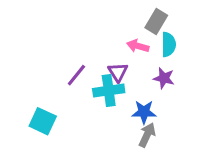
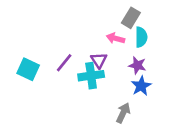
blue star: (144, 112) -> (141, 86), moved, turned -30
cyan square: (43, 121) -> (28, 69), moved

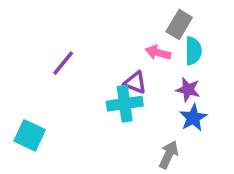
purple triangle: (99, 60) -> (135, 83), turned -36
purple line: (64, 63) -> (63, 63), moved
cyan square: (28, 69) -> (30, 135), moved

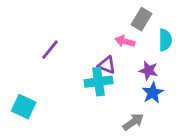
cyan semicircle: (193, 51) -> (165, 40), moved
gray arrow: (169, 155) -> (133, 122), turned 30

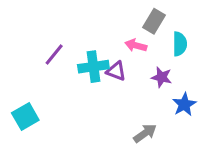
cyan cross: (99, 82) -> (93, 67), moved
blue star: (153, 93) -> (184, 104), moved
cyan square: (24, 107) -> (25, 117), turned 35

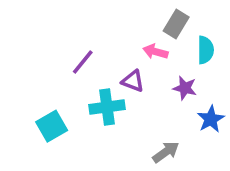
purple line: (54, 54) -> (83, 62), moved
cyan cross: (93, 67) -> (107, 107), moved
cyan square: (25, 117) -> (52, 126), moved

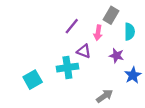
pink arrow: (155, 52) -> (98, 33), turned -96
purple line: (83, 62) -> (72, 26), moved

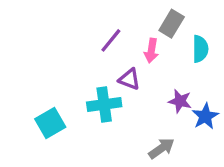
purple star: (116, 56) -> (180, 101), moved

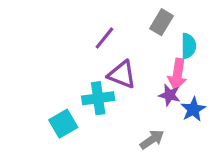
pink arrow: (151, 51) -> (177, 74), moved, size x1.4
purple triangle: (129, 79) -> (122, 74), size x1.4
cyan square: (50, 123) -> (63, 124), moved

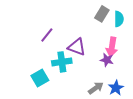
purple line: (104, 38) -> (47, 35), moved
cyan semicircle: (188, 46) -> (119, 19), moved
blue star: (193, 109) -> (116, 88), moved

